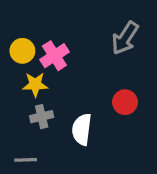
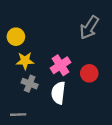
pink cross: (54, 56) -> (61, 65), moved
gray cross: (42, 117) -> (30, 84), turned 35

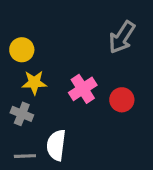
gray cross: (30, 84) -> (22, 114), moved
white semicircle: (58, 93) -> (56, 145), moved

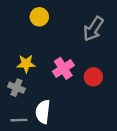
yellow circle: (22, 50) -> (39, 17), moved

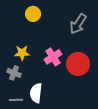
red circle: (93, 77) -> (78, 64), size x1.5

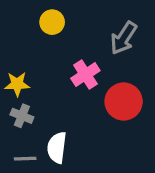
yellow star: (22, 53) -> (17, 84), moved
pink cross: (53, 57) -> (85, 75), moved

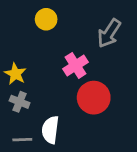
yellow star: (17, 84) -> (15, 74), turned 30
red circle: (124, 102) -> (94, 98), moved

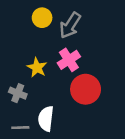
gray arrow: (109, 33) -> (70, 25), moved
yellow star: (15, 74) -> (37, 68), moved

